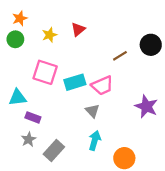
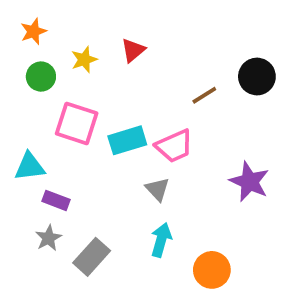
green circle: (15, 39) -> (41, 77), moved

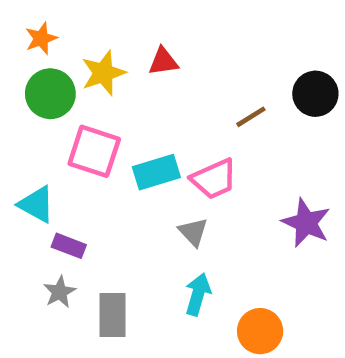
red triangle: (133, 50) -> (163, 61), turned 32
yellow star: (84, 60) -> (103, 73), size x1.4
green circle: (41, 77) -> (50, 94), size x1.4
cyan triangle: (30, 167) -> (37, 204), turned 36
gray rectangle: (92, 257) -> (113, 315), turned -42

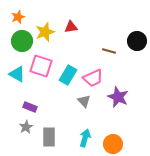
brown line: (251, 117) -> (109, 51), turned 48
cyan rectangle: (156, 172) -> (68, 75), turned -42
cyan triangle: (37, 204) -> (17, 74), moved
purple star: (306, 223) -> (118, 97), moved
cyan arrow: (198, 294) -> (85, 138), moved

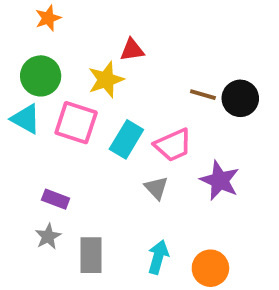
orange star: (18, 17) -> (48, 18), moved
yellow star: (45, 32) -> (106, 80), moved
black circle: (137, 41) -> (240, 98), moved
cyan triangle: (17, 74) -> (26, 119), moved

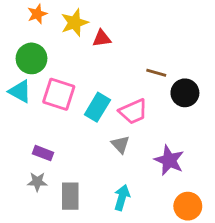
yellow star: (106, 80) -> (75, 23), moved
black circle: (240, 98) -> (185, 93), moved
purple star: (220, 180) -> (169, 160), moved
gray star: (48, 236) -> (37, 182), turned 30
orange circle: (210, 268) -> (188, 206), moved

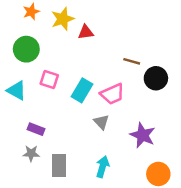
cyan triangle: (20, 91) -> (17, 90), moved
pink square: (59, 94) -> (49, 79), size x0.7

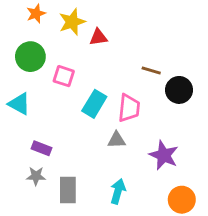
pink square: (49, 79) -> (64, 76), moved
pink trapezoid: (112, 94) -> (129, 108), turned -60
gray triangle: (101, 122) -> (117, 140), turned -49

